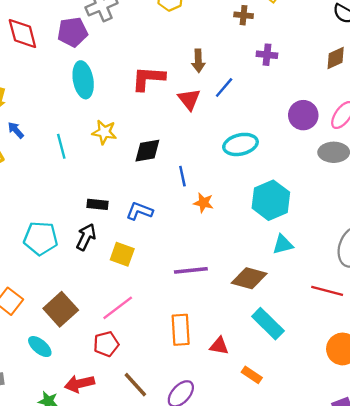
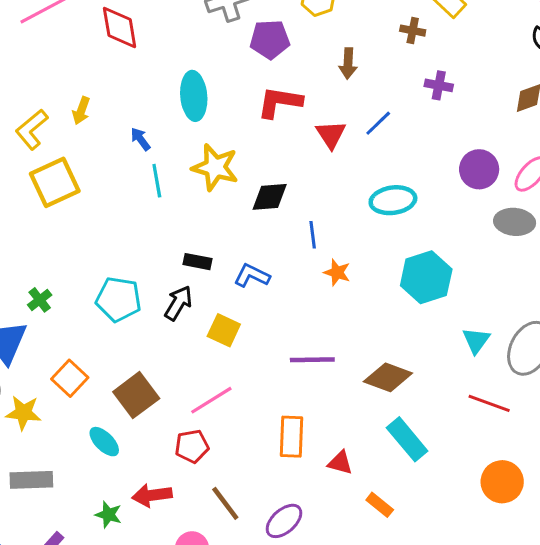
purple pentagon: (72, 32) -> (270, 39), moved
brown arrow: (198, 61) -> (348, 63), moved
blue arrow: (16, 130) -> (140, 139), moved
yellow star: (104, 132) -> (215, 167), size x1.4
cyan triangle: (283, 244) -> (476, 340), moved, turned -45

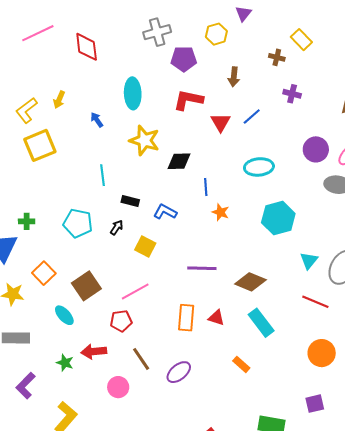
cyan line: (157, 181) -> (102, 175), moved
green cross: (40, 300) -> (27, 221), turned 35
black arrow: (178, 303) -> (117, 227), size x0.7
red triangle: (340, 463) -> (216, 318), moved

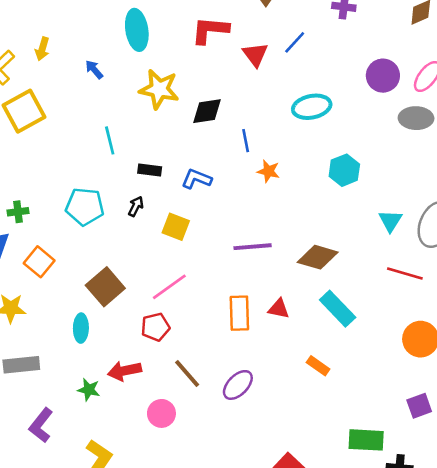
cyan hexagon: (278, 218) -> (344, 170), size x0.7
orange square: (44, 273) -> (39, 262), moved
cyan ellipse: (64, 315) -> (81, 328), turned 50

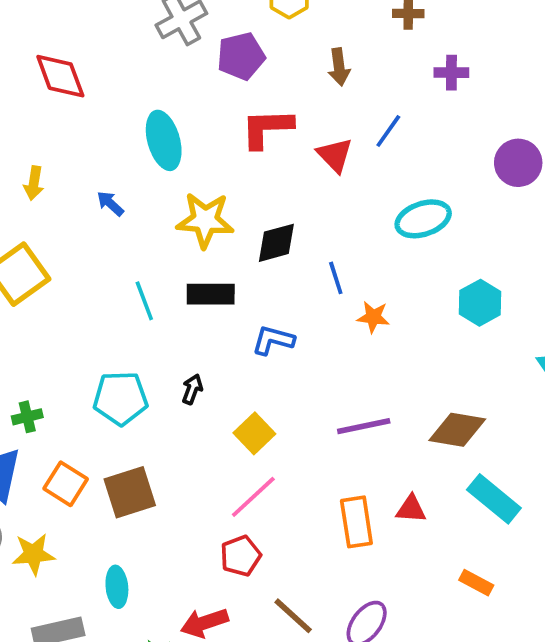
black rectangle: (150, 170) -> (211, 294), moved, size x1.4
yellow square: (176, 227) -> (254, 433), moved, turned 32
brown square: (105, 287) -> (130, 492), moved, turned 30
cyan ellipse: (81, 328) -> (117, 587), moved

